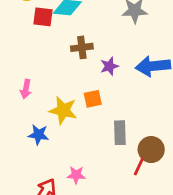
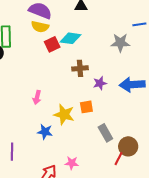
red square: (43, 17) -> (52, 44), turned -35
gray rectangle: (120, 133) -> (105, 133), turned -30

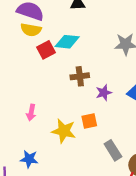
blue star: (45, 132) -> (29, 159), moved

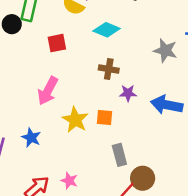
red square: (46, 50) -> (57, 43), moved
pink arrow: (31, 113) -> (48, 91), size x1.6

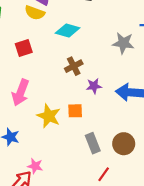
brown cross: (109, 69) -> (74, 66), turned -30
brown circle: (143, 178) -> (124, 144), moved
pink star: (69, 181) -> (35, 166), moved

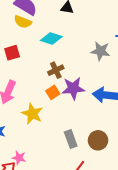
purple star: (94, 86) -> (73, 88), size x1.6
orange square: (75, 111) -> (53, 92), moved, turned -32

